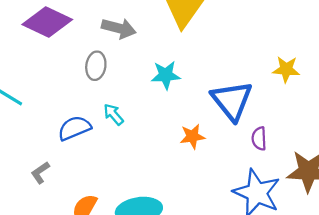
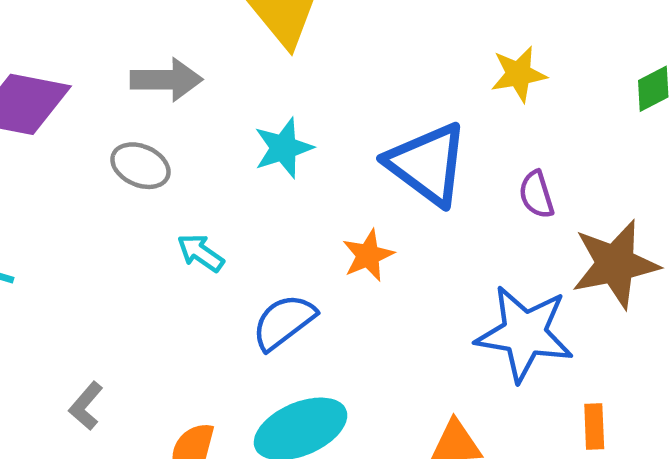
gray ellipse: (96, 66) -> (140, 166), turned -60
blue semicircle: (74, 128) -> (284, 322), moved
purple semicircle: (259, 139) -> (536, 195), moved

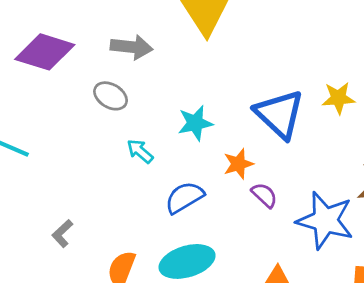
yellow star: (519, 74) -> (338, 98), moved
cyan star: (283, 148) -> (195, 123), moved
purple semicircle: (536, 195) -> (264, 195), moved, turned 144

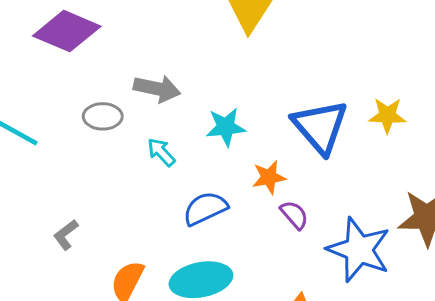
gray arrow: (132, 47) -> (157, 89), moved
gray ellipse: (111, 96) -> (103, 116), moved, turned -36

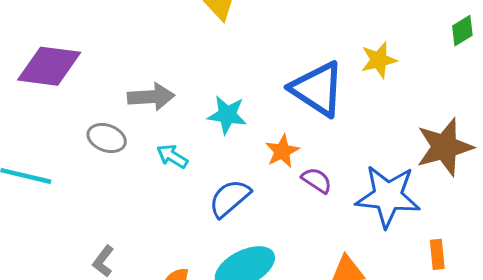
gray ellipse: (103, 116) -> (107, 138), turned 36
cyan star: (226, 127) -> (227, 115), turned 30

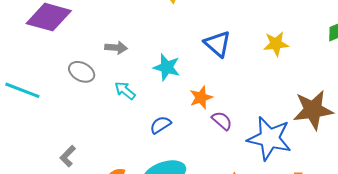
blue triangle: (317, 89) -> (218, 44), moved, size x0.7
gray arrow: (151, 97) -> (116, 48), size x0.7
blue semicircle: (230, 198) -> (160, 125), size x0.7

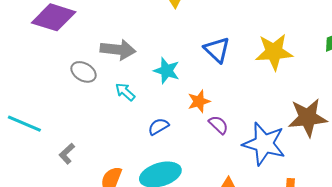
yellow star: (276, 44) -> (274, 52), size x1.5
gray arrow: (116, 48) -> (118, 50), size x1.6
cyan line: (22, 90) -> (24, 124), moved

